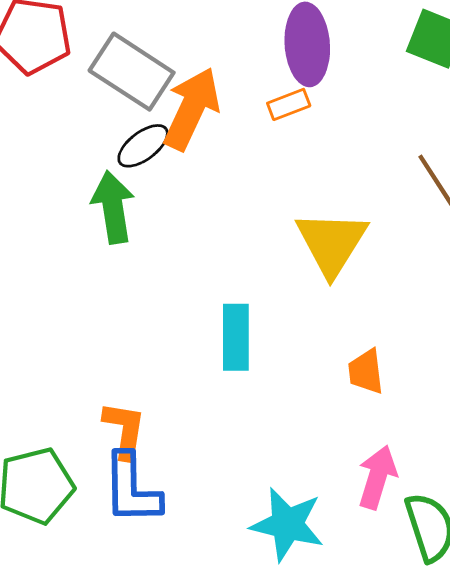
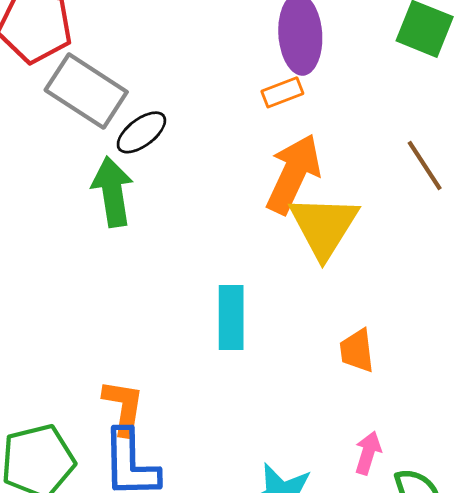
gray rectangle: (132, 72) -> (86, 91), moved
orange arrow: (192, 109) -> (293, 174), moved
pink arrow: (377, 477) -> (368, 453), size x0.7

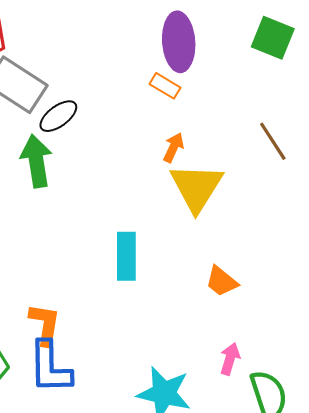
orange rectangle: (282, 92) -> (165, 86), turned 52
orange arrow: (293, 174) -> (173, 147), size x0.5
orange trapezoid: (357, 351) -> (222, 281), turned -44

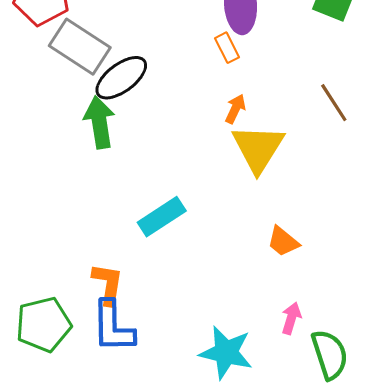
orange rectangle: (165, 86) -> (227, 48), turned 32
black ellipse: (58, 116) -> (121, 78), size x1.4
cyan rectangle: (126, 256) -> (162, 217), moved, turned 57

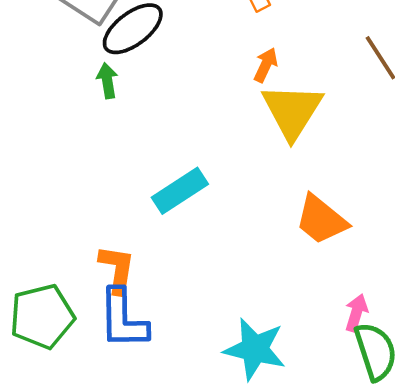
green arrow: (99, 122) -> (107, 81), size x0.6
orange trapezoid: (283, 242) -> (321, 220), size x1.4
pink arrow: (291, 318) -> (356, 313), moved

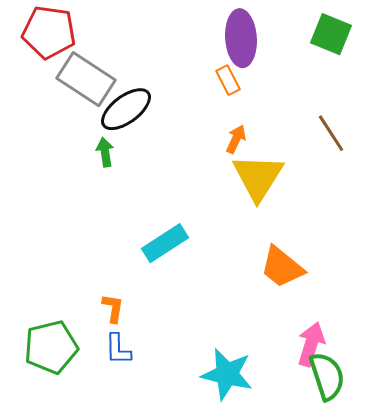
orange L-shape: (117, 269) -> (113, 308), size x0.7
pink arrow: (356, 313) -> (311, 344), size x1.4
blue L-shape: (123, 319) -> (118, 349), size x0.6

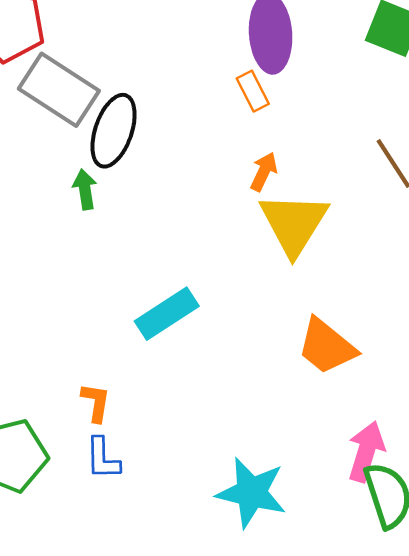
black ellipse: (126, 109) -> (114, 131), turned -34

